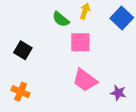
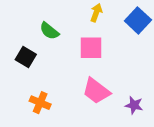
green semicircle: (61, 19) -> (49, 31), moved
orange cross: (21, 92) -> (40, 103), moved

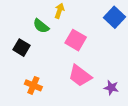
yellow arrow: (96, 13) -> (59, 11), moved
pink square: (91, 48) -> (76, 40), turned 30

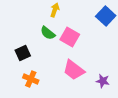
green semicircle: (41, 26) -> (48, 33), moved
black square: (22, 48) -> (23, 53), moved, turned 35

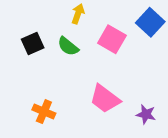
pink square: (70, 37) -> (112, 39), moved
black square: (23, 53) -> (33, 43), moved

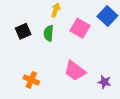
green semicircle: (68, 46) -> (49, 33), turned 56

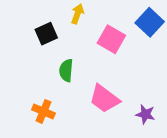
black square: (23, 31) -> (46, 34), moved
green semicircle: (49, 33) -> (66, 70), moved

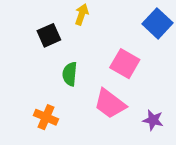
pink square: (111, 39) -> (125, 64), moved

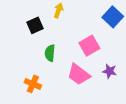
pink square: (125, 64) -> (89, 46), turned 30
purple star: (153, 120) -> (110, 71), moved

